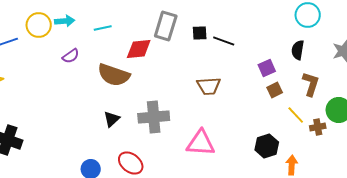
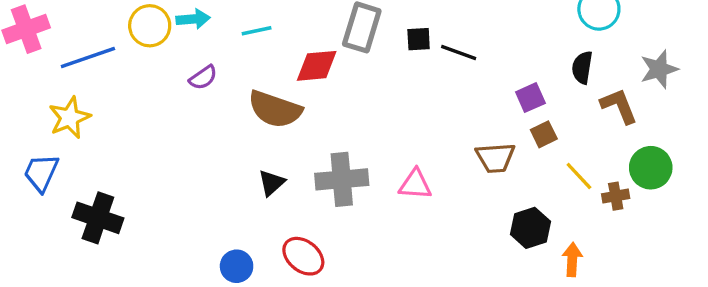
brown L-shape: (311, 84) -> (619, 106), moved, turned -40
brown trapezoid: (209, 86) -> (495, 158), moved
pink triangle: (201, 143) -> (415, 184), moved, size x0.7

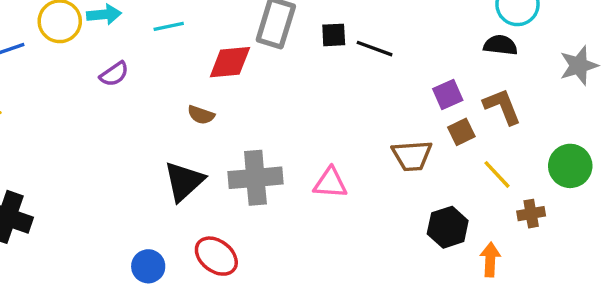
black semicircle: (582, 67) -> (500, 45), moved, turned 88
brown L-shape: (619, 106) -> (502, 106), moved
brown semicircle: (275, 109) -> (201, 115), moved, size x0.5
black triangle: (272, 183) -> (184, 181), size x1.5
brown cross: (616, 196) -> (531, 214), moved

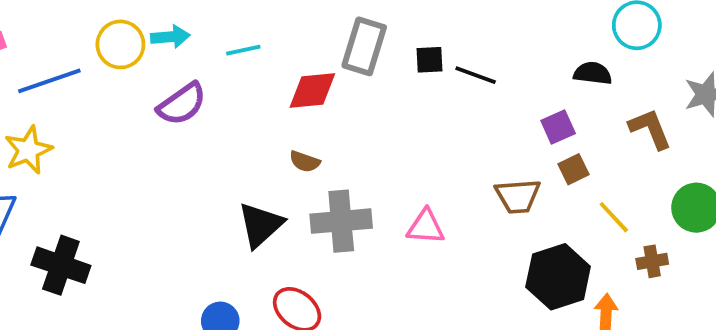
black semicircle: (500, 45) -> (593, 73), moved
purple semicircle: (114, 74) -> (182, 104), size x1.5
brown L-shape: (502, 106) -> (650, 129), moved
brown semicircle: (201, 115) -> (305, 162), moved
black hexagon: (448, 227) -> (558, 277), size x1.4

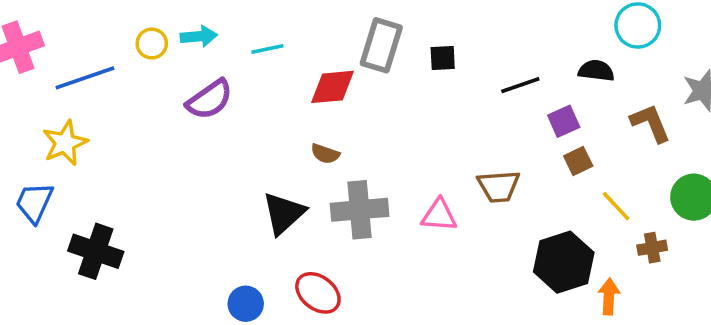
yellow circle: (120, 44) -> (152, 44), size x0.7
black line: (476, 75) -> (520, 85), moved, turned -39
brown trapezoid: (518, 196) -> (499, 186), moved

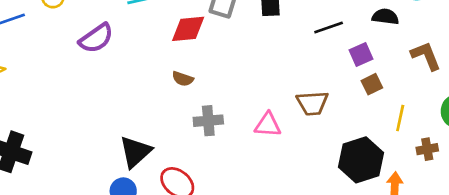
yellow line: (616, 206) -> (400, 118), turned 55
gray cross: (360, 210) -> (208, 121), size x0.7
black triangle: (284, 213) -> (135, 152), moved

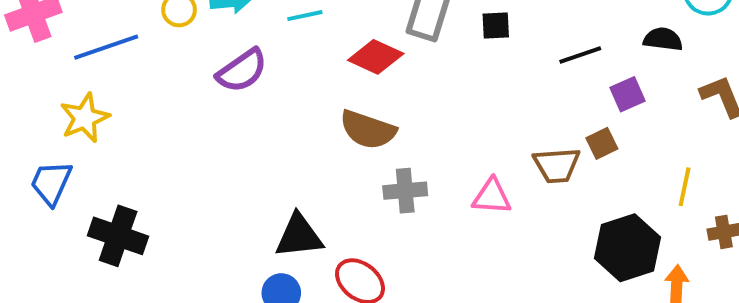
red diamond: (188, 29) -> (376, 57), turned 30
brown semicircle: (183, 79) -> (368, 130), size x1.8
brown square: (372, 84) -> (602, 143), moved
black triangle: (135, 152) -> (299, 236), turned 36

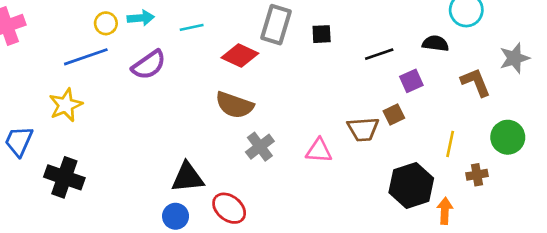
blue line: (106, 47) -> (86, 57), moved
yellow star: (85, 118) -> (66, 105), moved
gray cross: (405, 191) -> (260, 147), turned -32

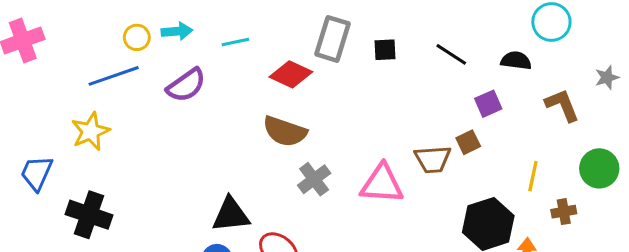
black line: (379, 54) -> (451, 54), moved, turned 52
gray star: (514, 58) -> (607, 77), size x0.7
pink triangle: (319, 151) -> (382, 184), size x1.4

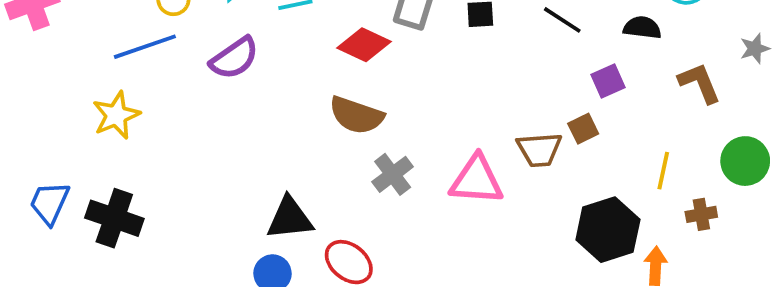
blue trapezoid: (37, 173) -> (49, 203), moved

